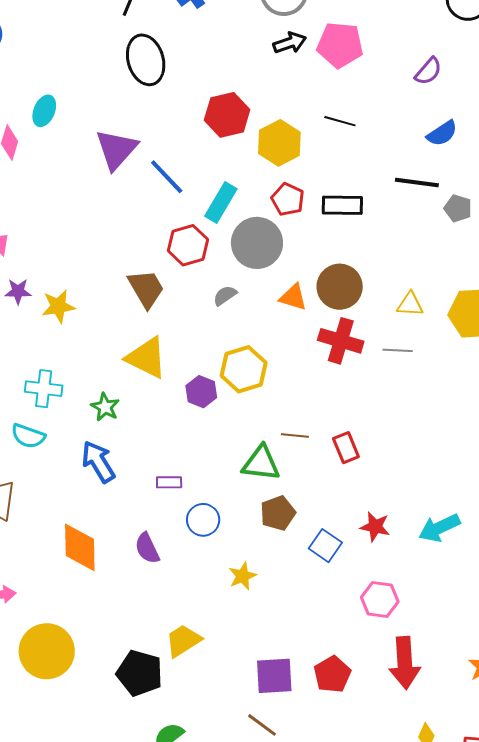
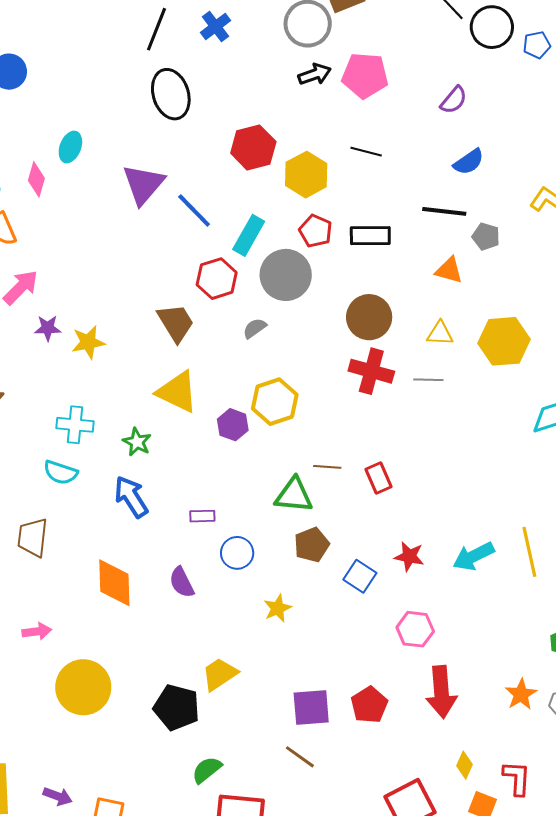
orange triangle: (293, 297) -> (449, 270), moved

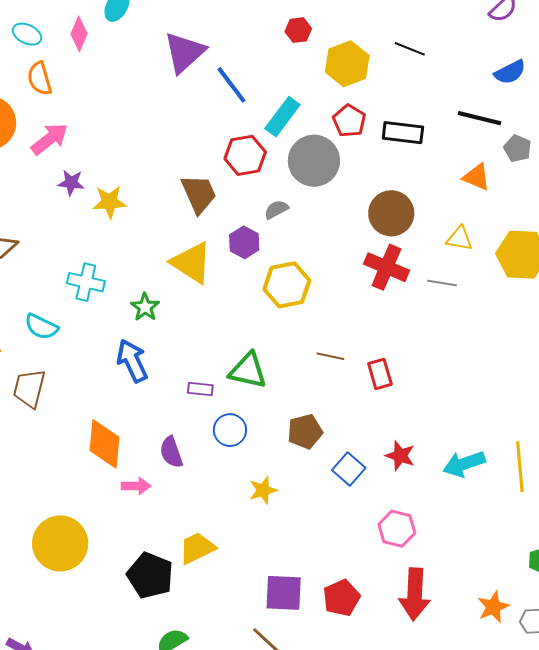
red hexagon: (253, 147) -> (298, 30), size x0.6
purple hexagon: (233, 425) -> (244, 242), moved
cyan semicircle: (61, 472) -> (41, 327), moved
green triangle: (294, 495) -> (248, 371), moved
pink arrow: (37, 631) -> (136, 486), moved

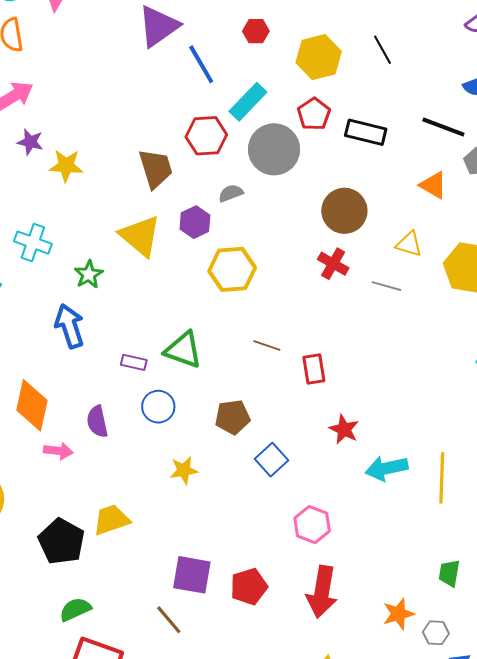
red hexagon: (298, 30) -> (256, 31), moved
black line: (410, 49) -> (383, 50), turned 32
red cross: (386, 267) -> (333, 264), size x0.7
red star: (400, 456) -> (344, 429), moved

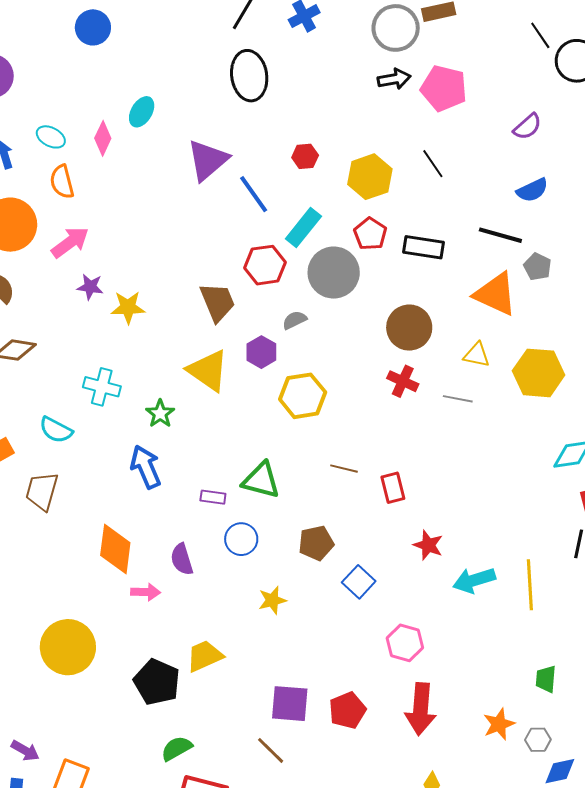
orange triangle: (433, 185) -> (496, 294), size x1.6

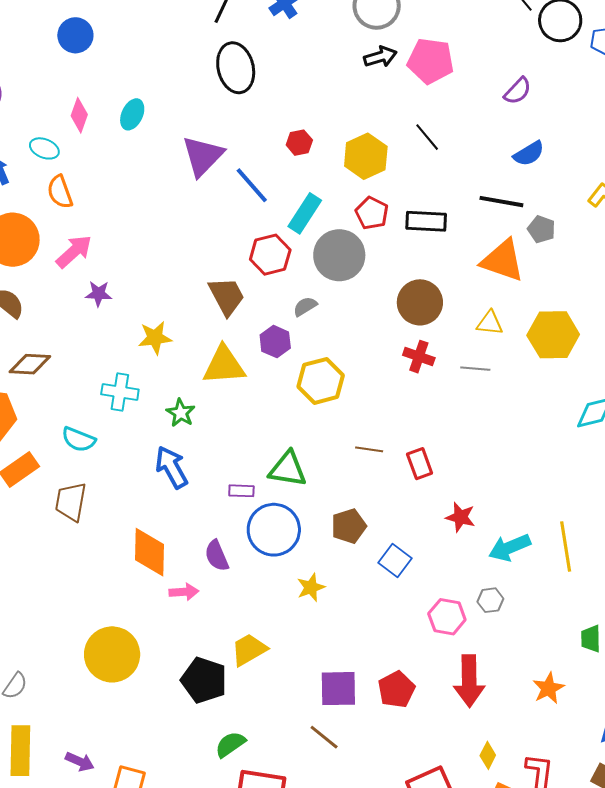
pink diamond: (103, 138) -> (79, 115), moved
yellow star: (128, 307) -> (155, 338), moved
yellow triangle: (208, 371) -> (224, 365), turned -33
blue circle: (241, 539) -> (274, 530), size x1.6
gray hexagon: (538, 740) -> (490, 600), moved

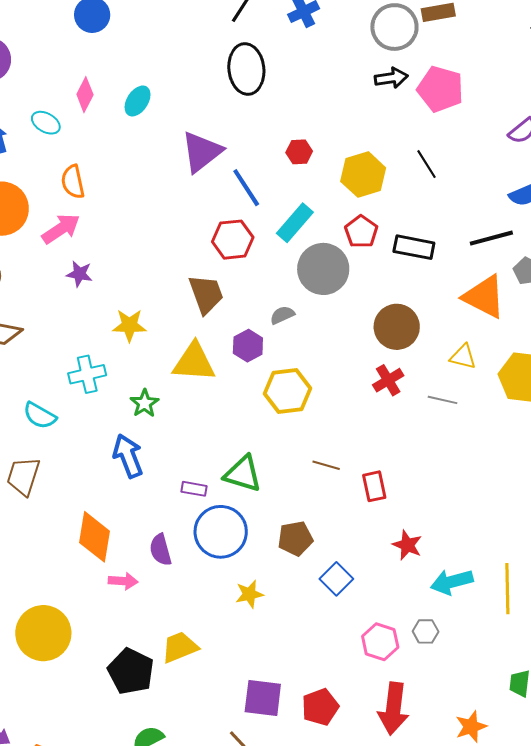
orange semicircle: (60, 192) -> (73, 182), moved
black line: (501, 202) -> (491, 238), turned -33
red hexagon: (270, 255) -> (233, 240), moved
red cross: (419, 357) -> (388, 380), turned 32
cyan cross: (120, 392) -> (87, 374), turned -30

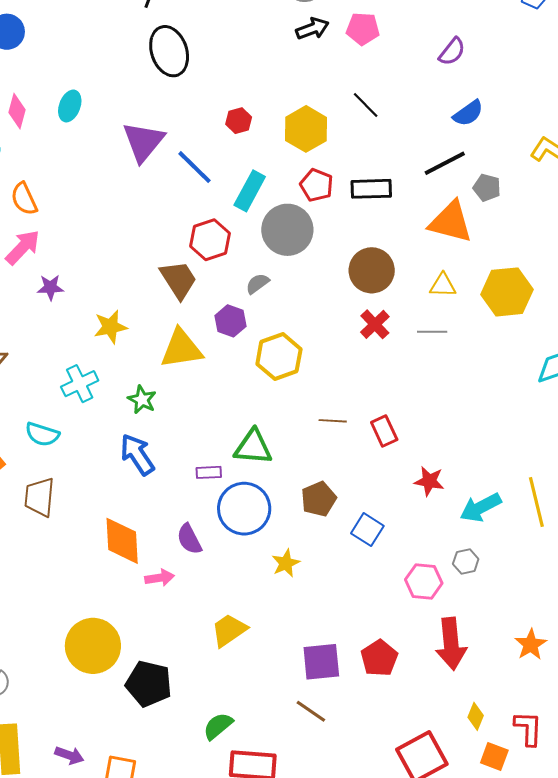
pink pentagon: (440, 89) -> (363, 29), size x0.7
red hexagon: (233, 240) -> (210, 240), moved
black pentagon: (131, 671) -> (149, 684), moved

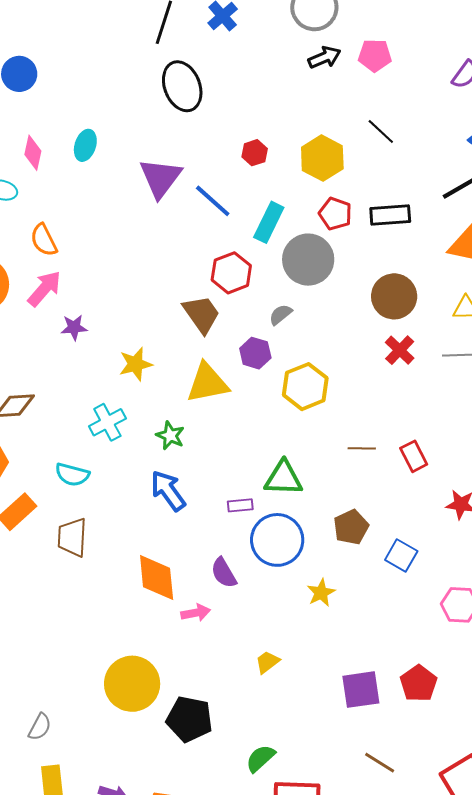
yellow trapezoid: (229, 630) -> (267, 662), size x0.7
brown line: (311, 711) -> (380, 763), moved

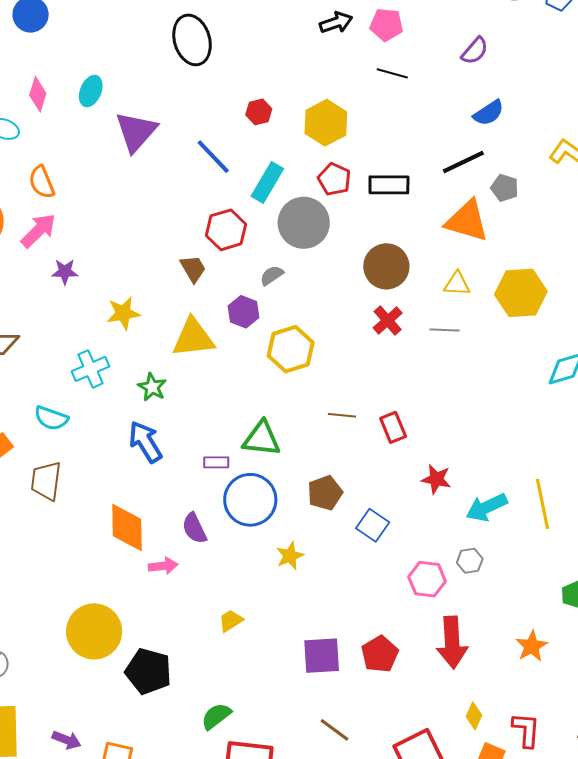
black line: (381, 131) -> (392, 73), moved, turned -32
purple triangle: (160, 178) -> (136, 132), moved
brown trapezoid: (201, 314) -> (193, 269), size x0.7

